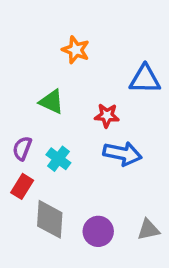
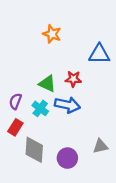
green triangle: (52, 102) -> (47, 84), moved
blue arrow: (122, 154) -> (67, 105), moved
gray triangle: (148, 230) -> (100, 146), moved

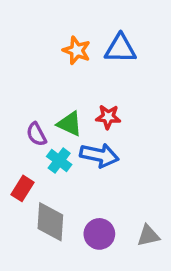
blue triangle: (99, 54) -> (120, 49), moved
purple semicircle: (15, 101) -> (36, 134), moved, turned -49
gray triangle: (100, 146) -> (148, 236), moved

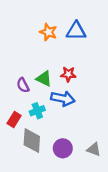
cyan cross: (59, 161) -> (37, 111), moved, turned 32
gray triangle: (148, 236) -> (94, 149), turned 32

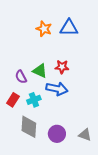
red rectangle: (14, 120) -> (13, 100), moved

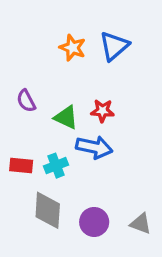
blue triangle: (69, 28) -> (114, 46), turned -42
purple semicircle: (21, 77) -> (26, 101), moved
red rectangle: (13, 100) -> (21, 166), turned 64

